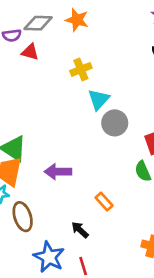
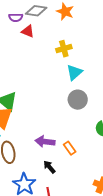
gray circle: (115, 123) -> (78, 100), moved
purple arrow: (58, 172) -> (45, 142), moved

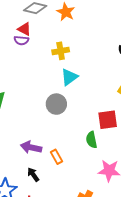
purple semicircle: (16, 18) -> (21, 40), moved
gray circle: (78, 100) -> (56, 104), moved

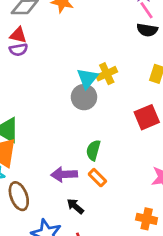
yellow cross: (61, 51) -> (107, 74), moved
gray circle: (56, 104) -> (84, 97), moved
green semicircle: (92, 140) -> (93, 150), moved, turned 42

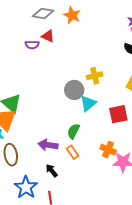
red triangle: (18, 35) -> (48, 36), moved
cyan triangle: (87, 78) -> (88, 103), moved
orange cross: (147, 219) -> (108, 150), moved

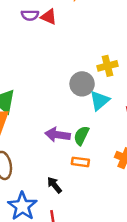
purple semicircle: (32, 45) -> (30, 15), moved
purple arrow: (48, 145) -> (57, 135), moved
orange rectangle: (72, 152) -> (80, 162), turned -48

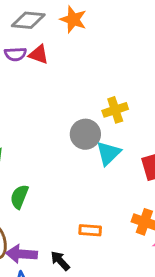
purple arrow: (57, 135) -> (22, 254), moved
green semicircle: (81, 136) -> (19, 197), moved

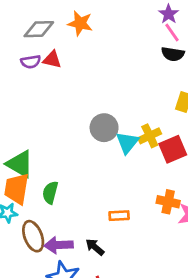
yellow cross: (115, 110) -> (150, 136), moved

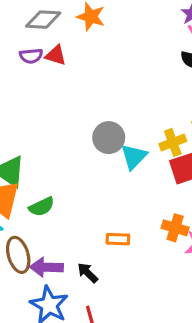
yellow cross: (150, 136) -> (173, 142), moved
green semicircle: (50, 193) -> (42, 207), turned -135

